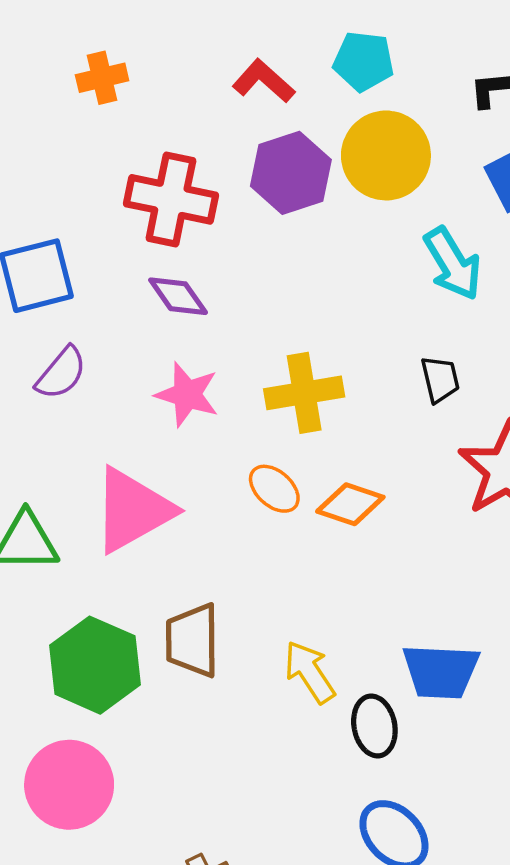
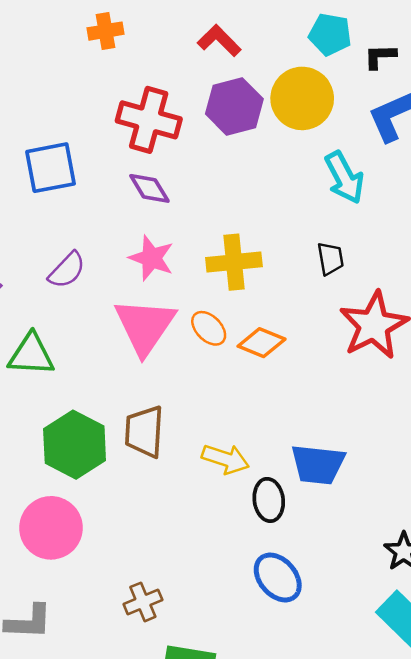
cyan pentagon: (364, 61) -> (330, 34), moved
purple semicircle: (61, 373) -> (67, 270), moved
pink triangle: (133, 510) -> (145, 326), moved, turned -30
yellow arrow: (310, 672) -> (225, 459), turned 138

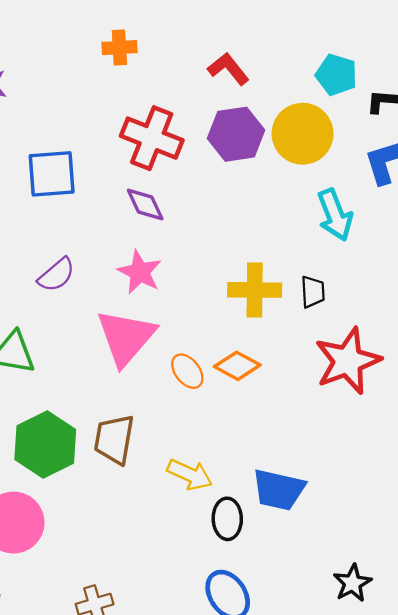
yellow cross: (234, 262) -> (255, 290), moved
orange ellipse: (209, 328) -> (187, 371), moved

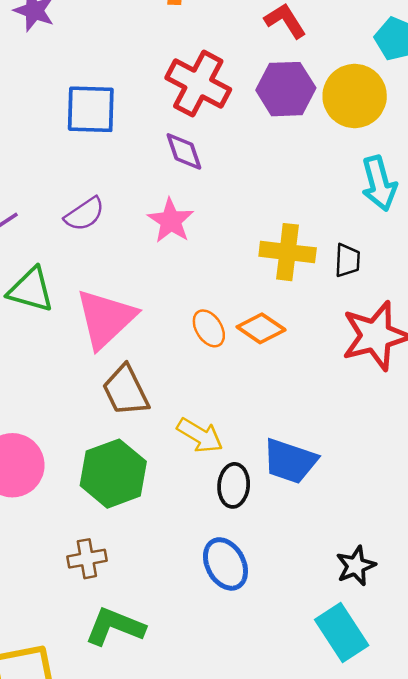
pink triangle: (126, 337) -> (106, 319), moved
brown trapezoid: (114, 439) -> (126, 391), turned -42
green hexagon: (45, 445) -> (113, 474), moved

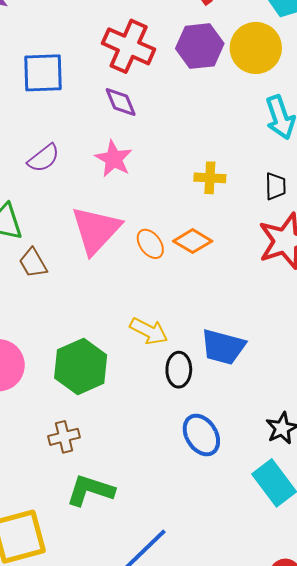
yellow cross: (288, 252) -> (210, 178), size x0.7
black trapezoid: (347, 260) -> (276, 186), moved
pink triangle: (106, 319) -> (96, 230), moved
brown trapezoid: (126, 391) -> (33, 263), moved, size x0.7
blue ellipse: (225, 564) -> (201, 435), moved

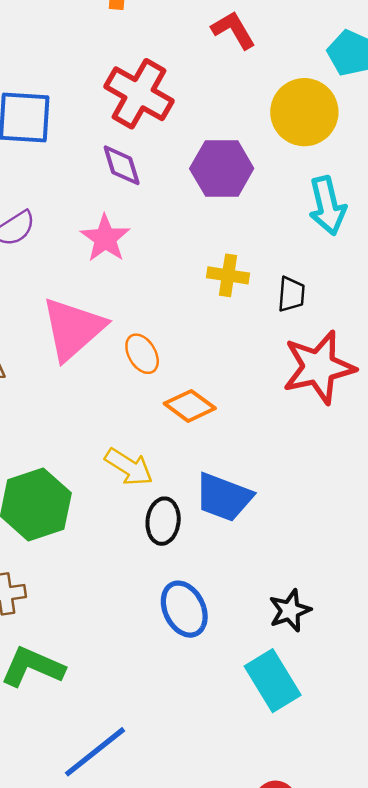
purple hexagon: (200, 46) -> (222, 169), moved
black trapezoid: (276, 186) -> (291, 294), moved
orange diamond: (193, 241) -> (190, 406), moved

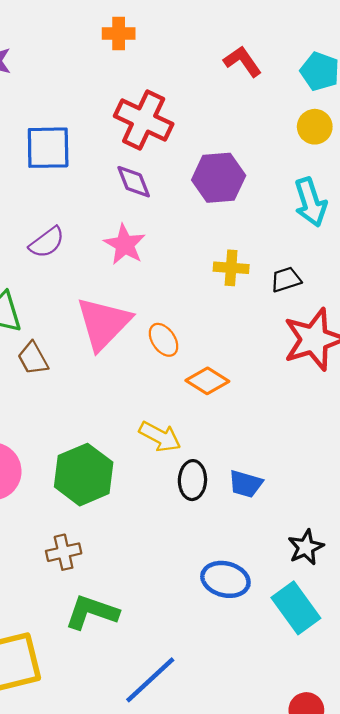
red L-shape: (233, 30) -> (243, 61), moved
yellow circle: (304, 112) -> (315, 127), moved, size x0.6
black trapezoid: (291, 294) -> (286, 280), turned -108
blue trapezoid: (224, 497) -> (246, 484), moved, size x0.7
blue ellipse: (184, 609) -> (225, 579), moved, turned -45

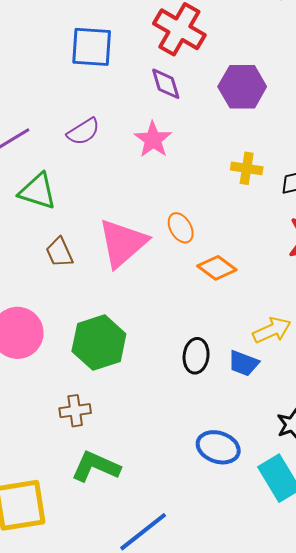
pink triangle: (103, 323) -> (123, 243), moved
brown trapezoid: (33, 358) -> (59, 252), moved
yellow arrow: (160, 437) -> (272, 330), moved, turned -57

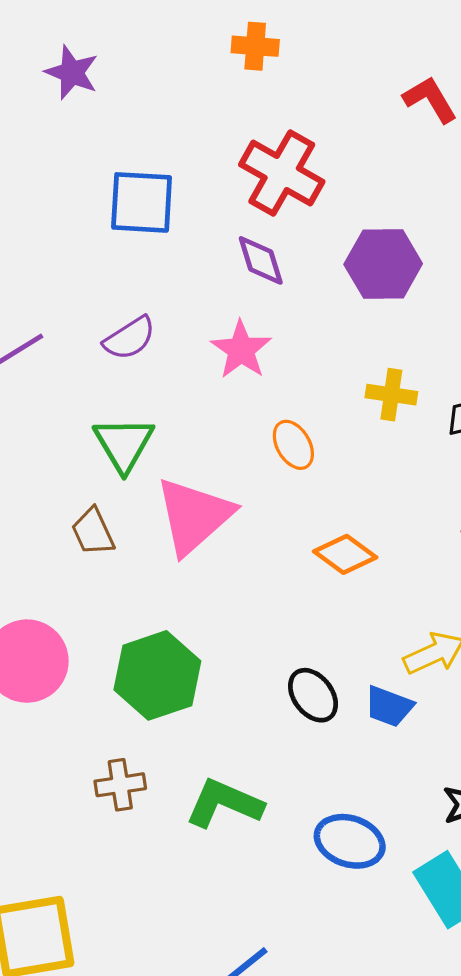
green triangle: (38, 191) -> (124, 444), moved, turned 42
orange ellipse: (181, 228) -> (293, 445), moved
black ellipse: (196, 356) -> (313, 695), turned -44
green L-shape: (96, 467) -> (224, 803), moved

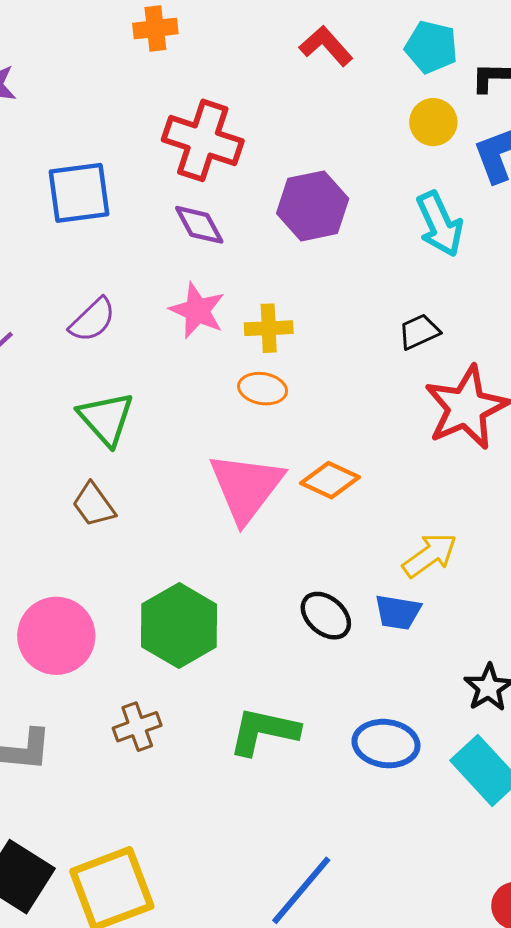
yellow cross: (391, 395) -> (269, 328), moved
orange ellipse: (293, 445) -> (263, 389), turned -39
pink triangle: (194, 516) -> (246, 487), moved
brown cross: (120, 785) -> (137, 727), moved

